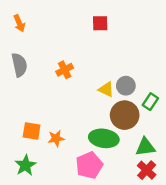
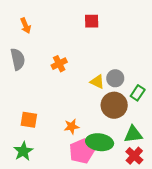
orange arrow: (19, 23) -> (26, 26), moved
orange star: (56, 138) -> (72, 127), moved
green ellipse: (104, 138) -> (100, 142), moved

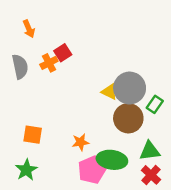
red square: (92, 21) -> (63, 53), moved, turned -32
orange cross: (59, 64) -> (49, 63), moved
gray circle: (115, 78) -> (130, 88), size x1.6

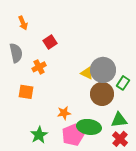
orange cross: (49, 63) -> (39, 67), moved
orange square: (33, 135) -> (26, 92), moved
green star: (26, 170) -> (39, 135), moved

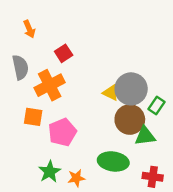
orange cross: (39, 67) -> (50, 85), size x1.6
orange star: (64, 113) -> (76, 178), moved
green triangle: (119, 120) -> (145, 136), moved
pink pentagon: (73, 135) -> (62, 132), moved
red cross: (120, 139) -> (153, 177), turned -35

